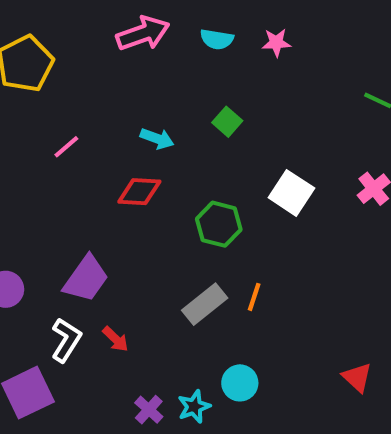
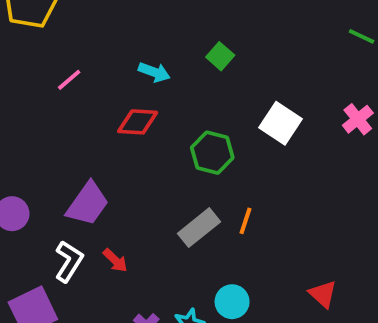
red triangle: (357, 377) -> (323, 294), moved

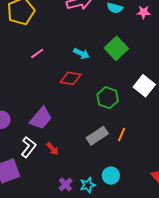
green square: (220, 56) -> (116, 48), size x1.6

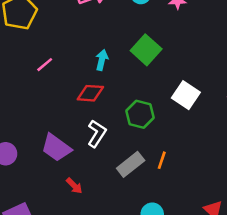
cyan arrow: (81, 53) -> (102, 60), turned -98
purple trapezoid: (41, 118) -> (56, 148), turned 90
white L-shape: (29, 147) -> (97, 134), moved

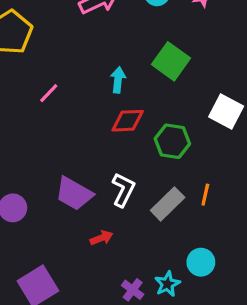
red diamond: (90, 93) -> (128, 121), moved
white L-shape: (97, 134) -> (123, 190), moved
red arrow: (74, 186) -> (101, 238), turned -60

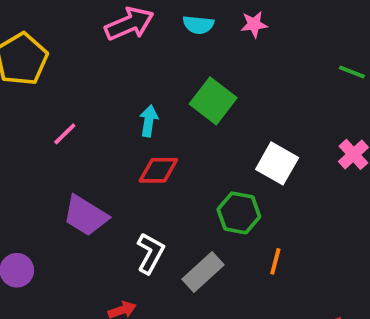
green hexagon: (172, 141) -> (239, 213), moved
purple trapezoid: (74, 194) -> (85, 216), moved
orange line: (205, 195) -> (275, 261), moved

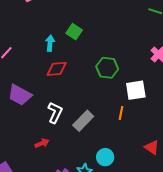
green square: (213, 101) -> (74, 32), moved, size x0.7
white square: (277, 163) -> (136, 90), moved, turned -35
green hexagon: (239, 213) -> (107, 68), moved

